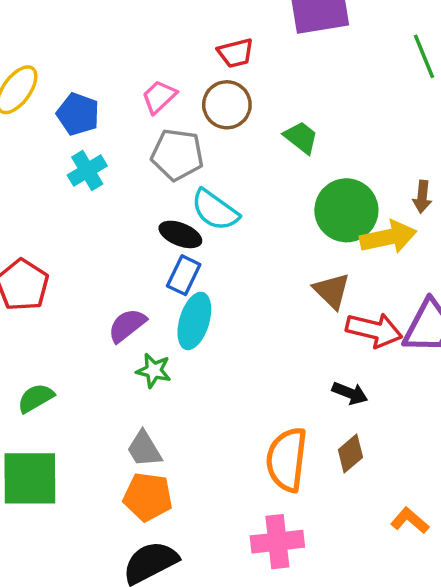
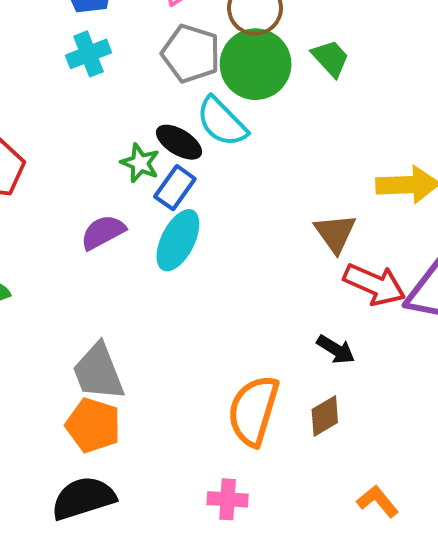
green circle: (346, 210) -> (256, 64), moved
green star: (154, 370) -> (140, 163), moved
gray trapezoid: (144, 449) -> (98, 372), size x1.4
pink cross: (277, 542) -> (228, 499), size x0.7

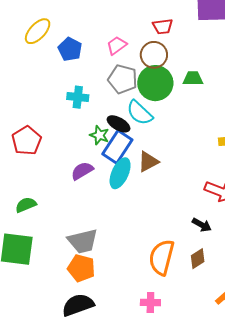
cyan cross: (89, 54) -> (78, 97), moved, turned 30
green trapezoid: (330, 58) -> (193, 78), turned -45
blue rectangle: (175, 188) -> (117, 147), size x1.5
brown triangle: (335, 233) -> (148, 162), moved, turned 40
gray trapezoid: (98, 372) -> (83, 241), turned -80

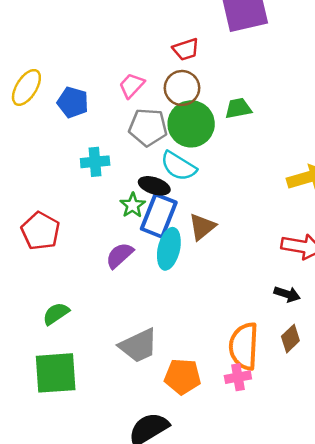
green star: (99, 135) -> (133, 205), turned 30
orange pentagon: (81, 268) -> (183, 376), moved
pink cross: (150, 303) -> (238, 377), moved

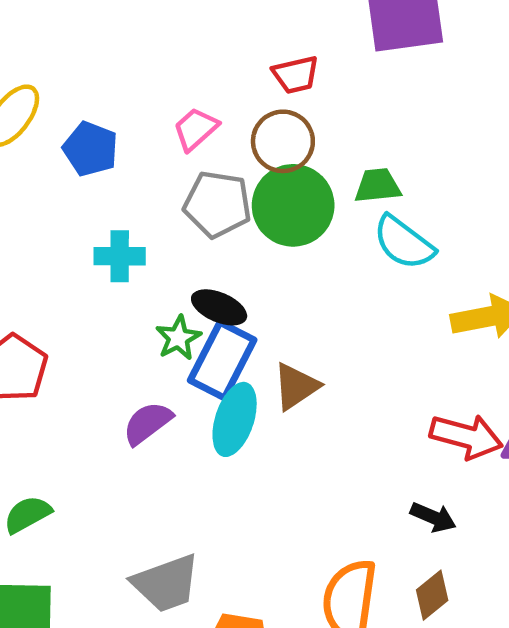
cyan semicircle: (178, 166) -> (404, 243), moved

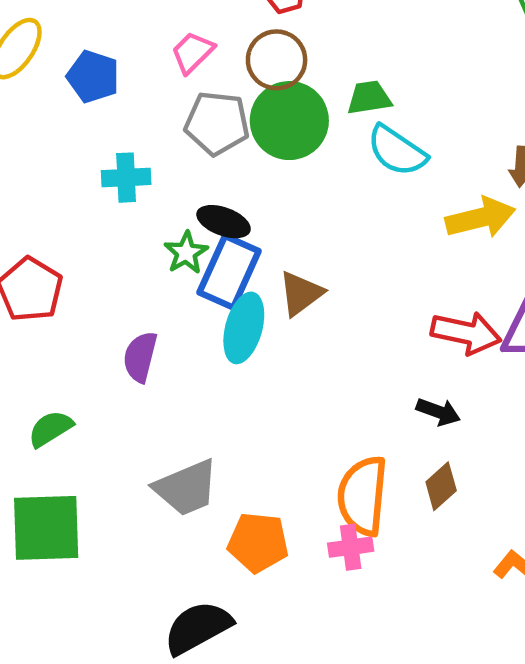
purple semicircle: (148, 423) -> (140, 357), moved, turned -36

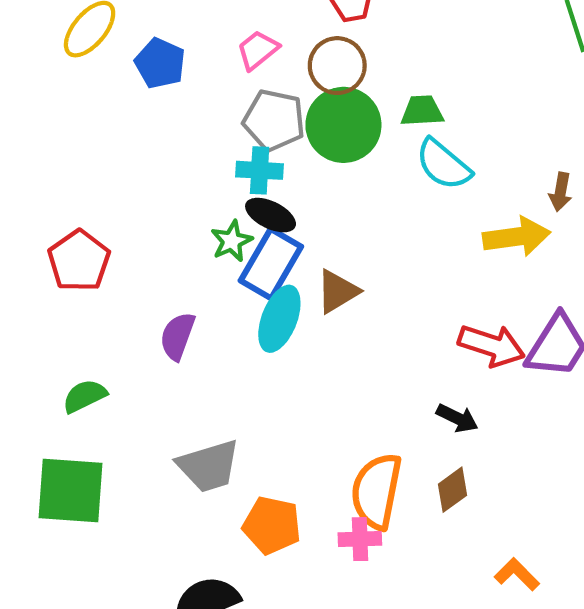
cyan cross: (126, 178) -> (260, 170), moved

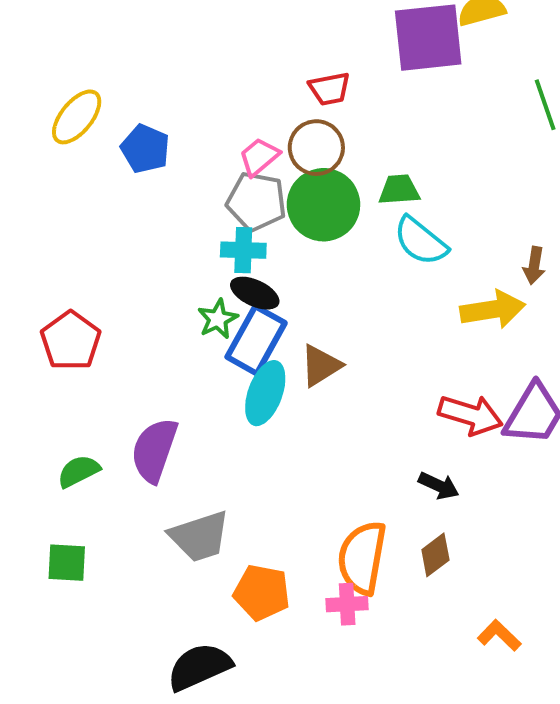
pink trapezoid: (258, 50) -> (259, 157), moved
purple semicircle: (177, 336) -> (154, 450), moved, size x1.4
green square: (71, 490) -> (67, 563), size x0.6

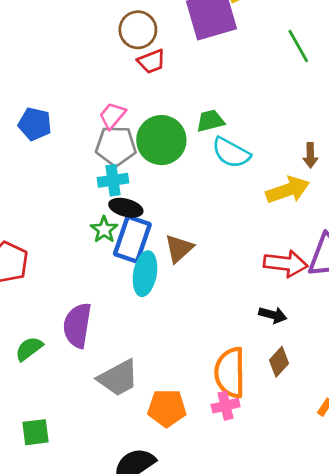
brown circle: (316, 148) -> (138, 30), moved
green square: (67, 563) -> (35, 432), moved

